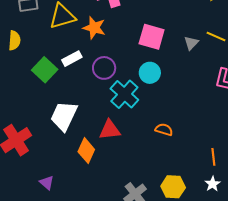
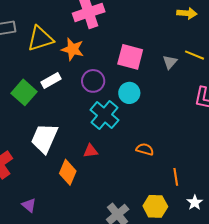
purple circle: (104, 68) -> (93, 81), moved
red triangle: (110, 130) -> (91, 151), size x0.7
orange line: (213, 157) -> (176, 177), moved

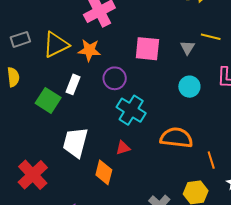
white rectangle: (51, 81) -> (73, 84), turned -30
cyan circle: (129, 93) -> (189, 87), moved
orange semicircle: (145, 149) -> (176, 138), size x1.8

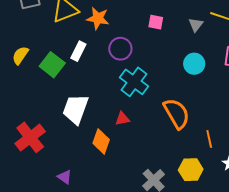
pink square: (147, 49) -> (156, 22), size x0.6
yellow semicircle: (13, 77) -> (20, 55), moved, turned -144
orange semicircle: (176, 138) -> (177, 113), turned 48

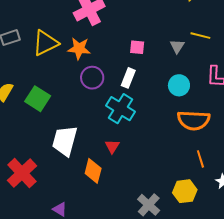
purple circle: (120, 49) -> (92, 78), moved
white rectangle: (78, 51) -> (128, 78), moved
orange semicircle: (177, 113) -> (194, 120), moved, turned 128
red triangle: (122, 119) -> (112, 146), turned -42

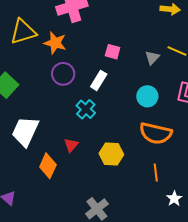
cyan cross: (121, 109) -> (86, 109), size x0.7
yellow hexagon: (185, 191) -> (111, 154), moved

